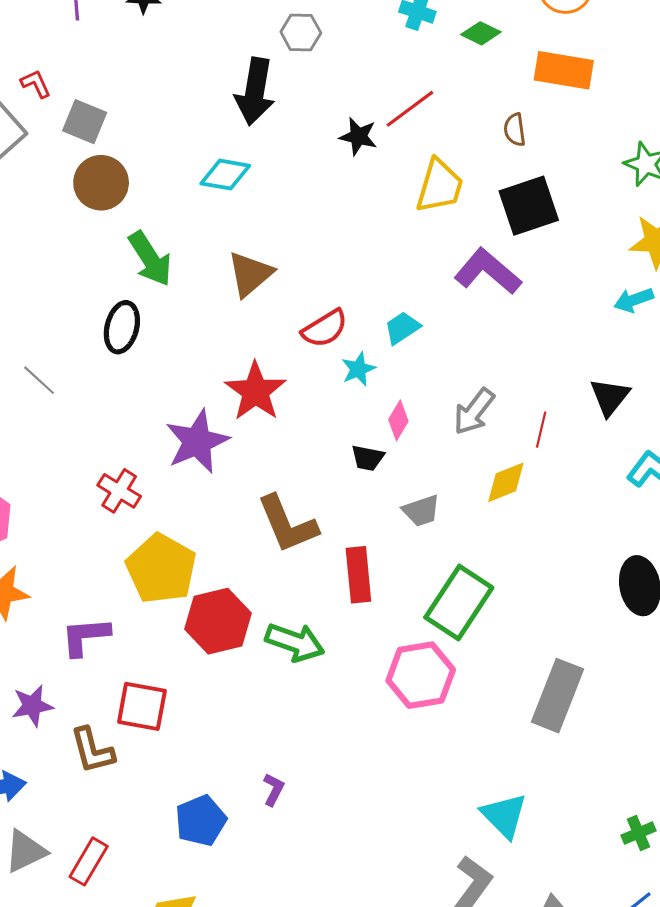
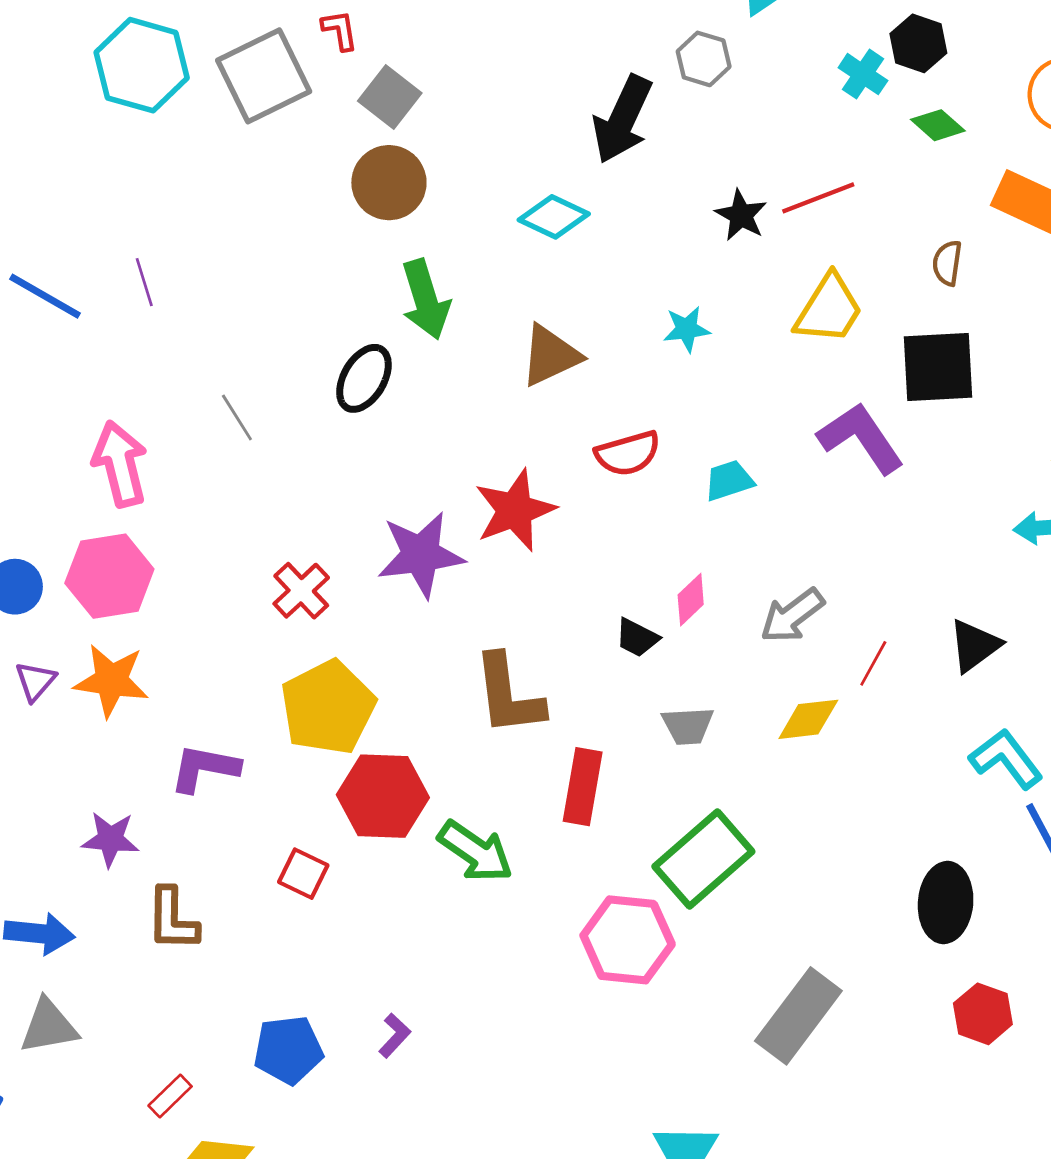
cyan star: (358, 369) -> (687, 329), moved
red square: (142, 706) -> (303, 874), moved, size x0.7
red rectangle: (89, 861) -> (170, 1096), moved, size x0.7

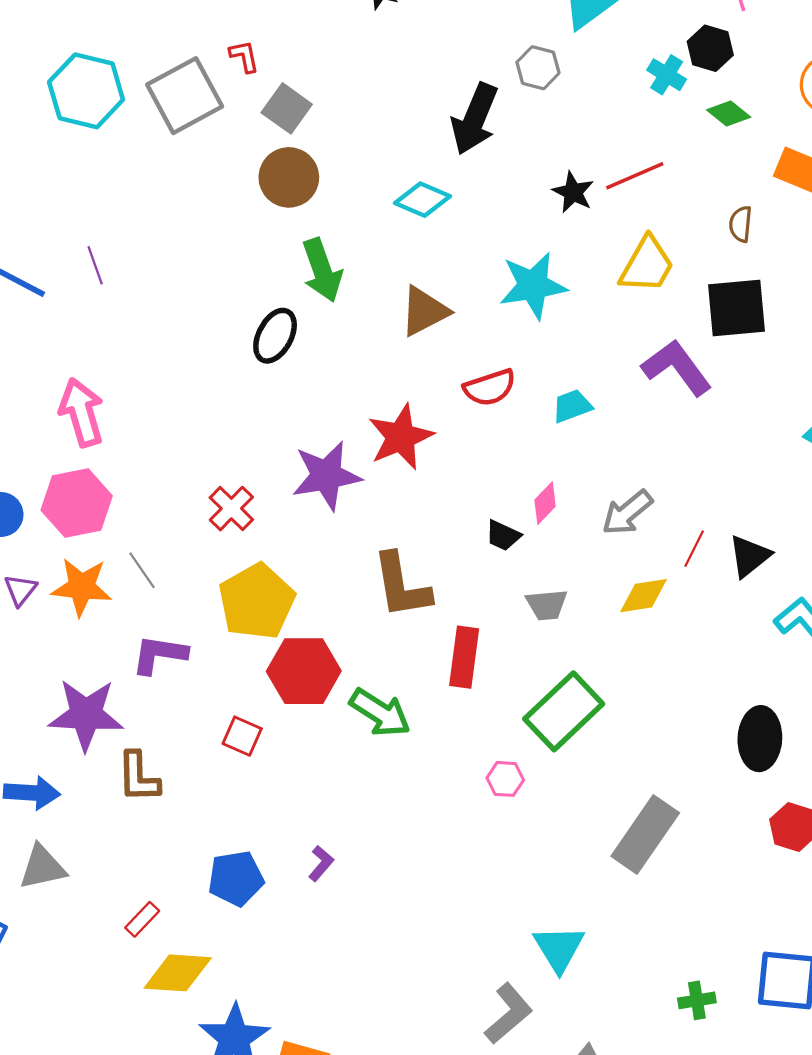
cyan star: (687, 329) -> (533, 286), size x1.8
gray line: (237, 418) -> (142, 570), moved
black triangle: (975, 646) -> (749, 556), moved
purple star: (110, 839) -> (86, 715), size x1.6
pink hexagon: (628, 940) -> (505, 779), size x0.5

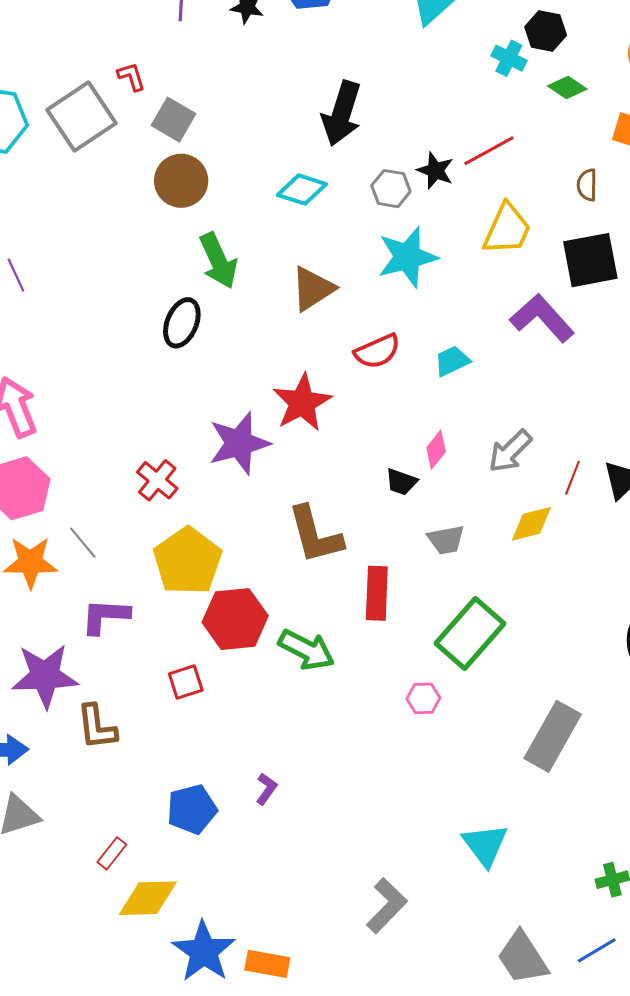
gray hexagon: (538, 68) -> (391, 189), moved
red square: (242, 736) -> (186, 682), turned -36
gray L-shape: (508, 1014) -> (387, 906), moved

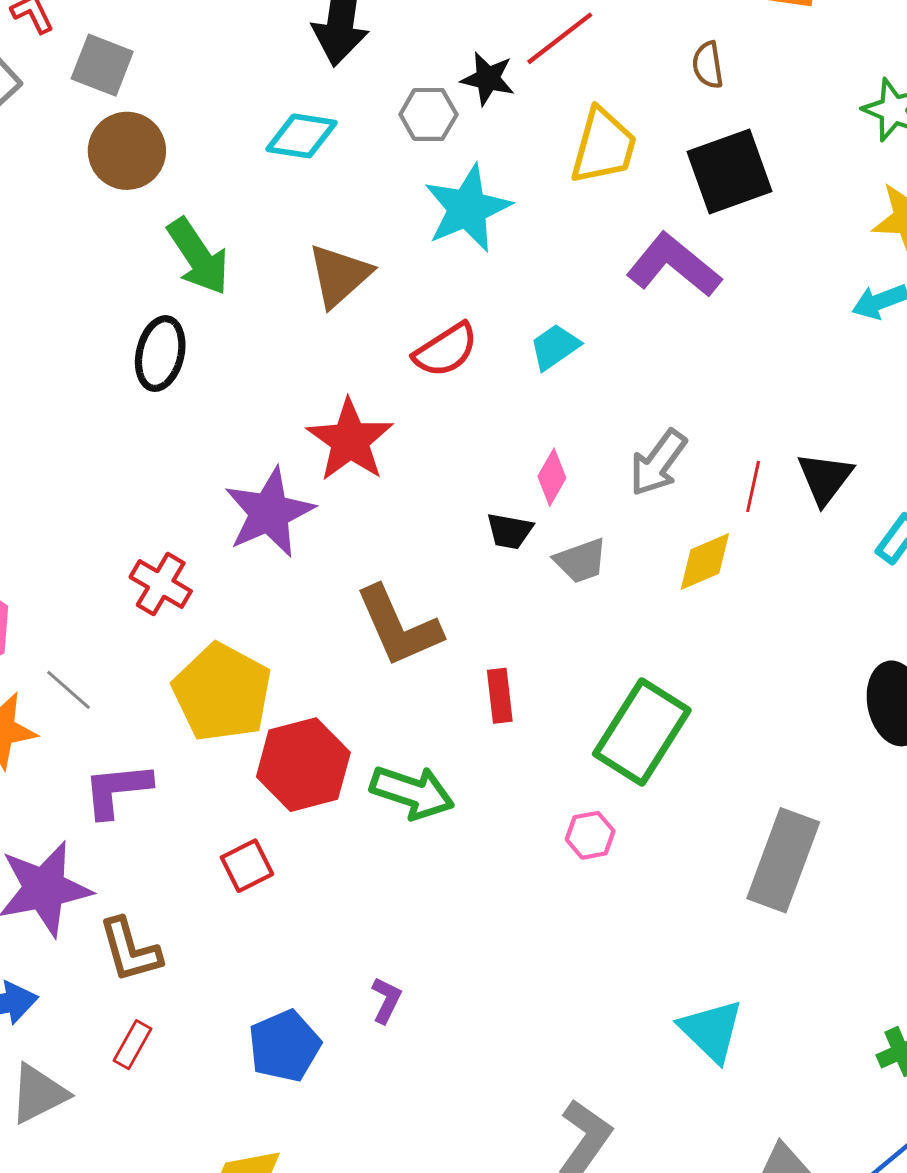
gray trapezoid: (446, 540) -> (581, 561), moved
red rectangle: (377, 593) -> (500, 696), size x0.7
red rectangle: (112, 853) -> (132, 1045), moved

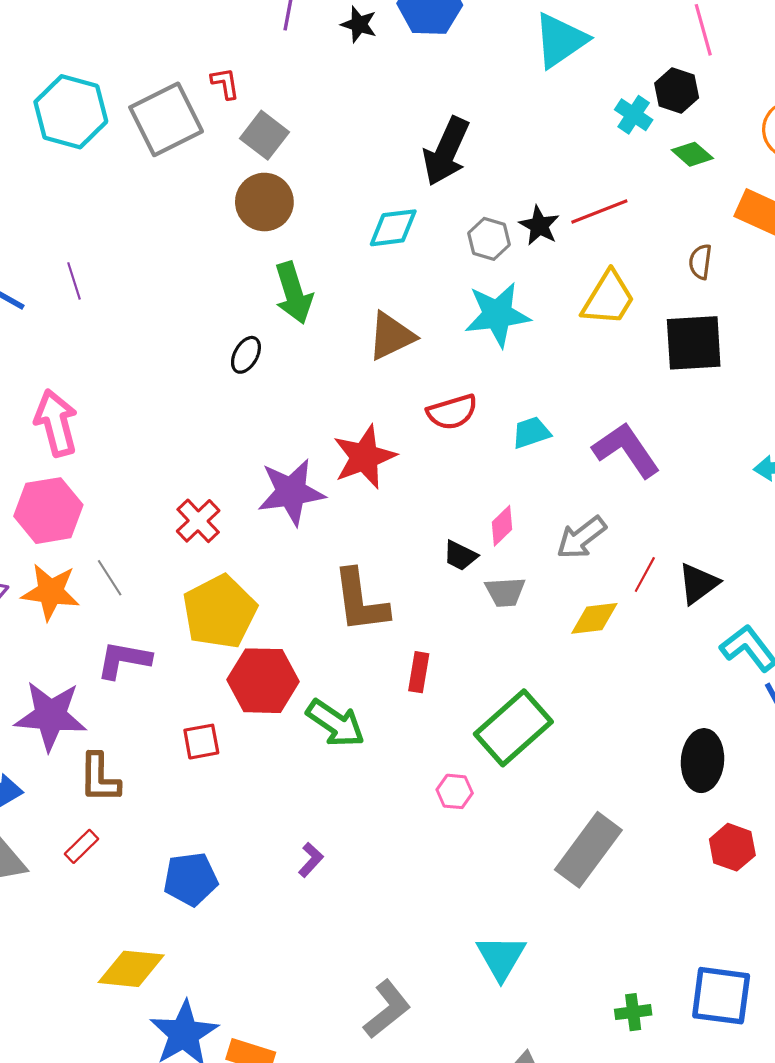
cyan diamond: (301, 136) -> (393, 228), turned -32
purple L-shape: (674, 265) -> (626, 450), moved
black ellipse: (160, 354) -> (246, 355), size x0.7
purple L-shape: (386, 1000) -> (311, 860), moved

